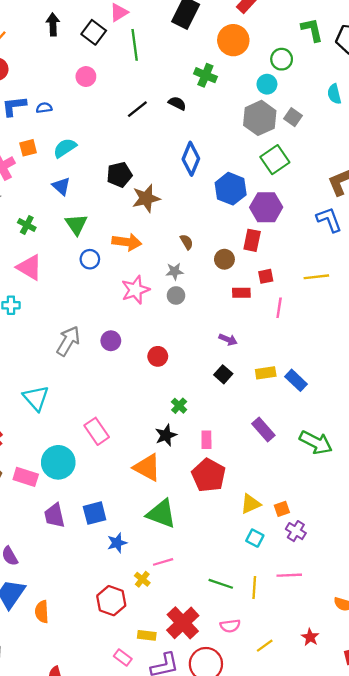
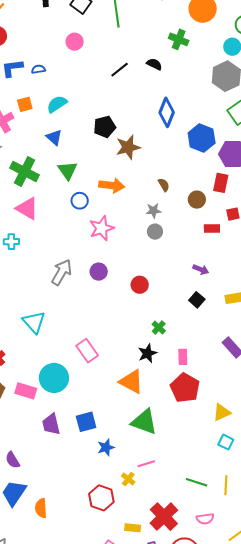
green cross: (27, 225) -> (24, 171), size x1.8
pink star: (135, 290) -> (102, 228), moved

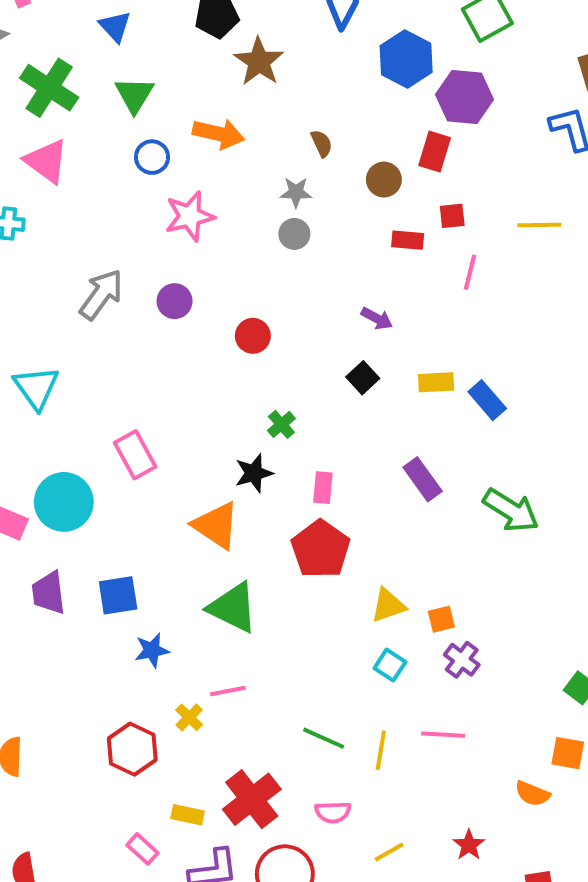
brown star: (128, 147) -> (259, 62), turned -30

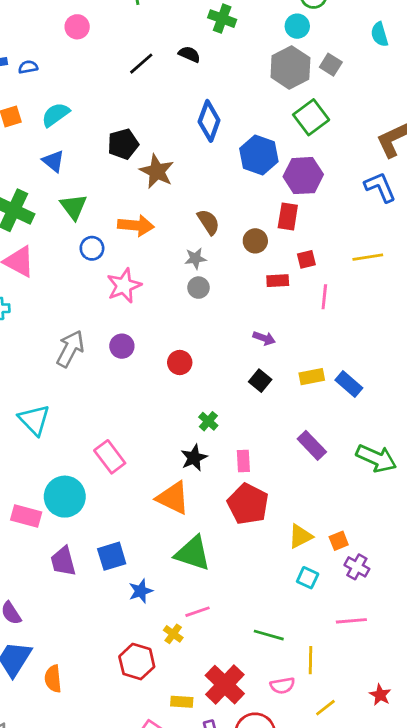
brown semicircle: (322, 143) -> (208, 222), size x1.4
yellow line: (381, 750) -> (311, 660), moved

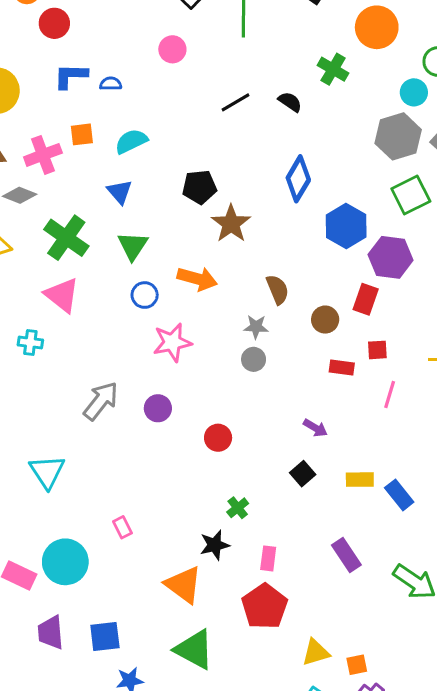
pink rectangle: (110, 457) -> (122, 527), size x0.6

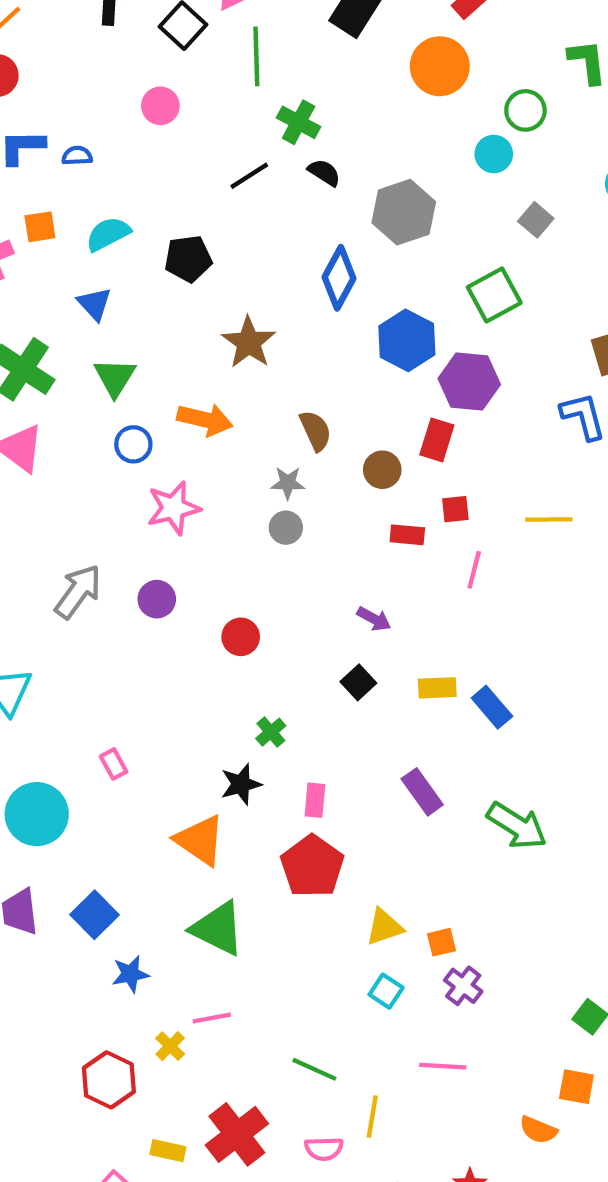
green cross: (333, 69) -> (299, 122), moved
gray hexagon: (398, 136) -> (404, 212), moved
black pentagon: (199, 187) -> (188, 259), moved
blue square: (105, 637) -> (94, 915), turned -36

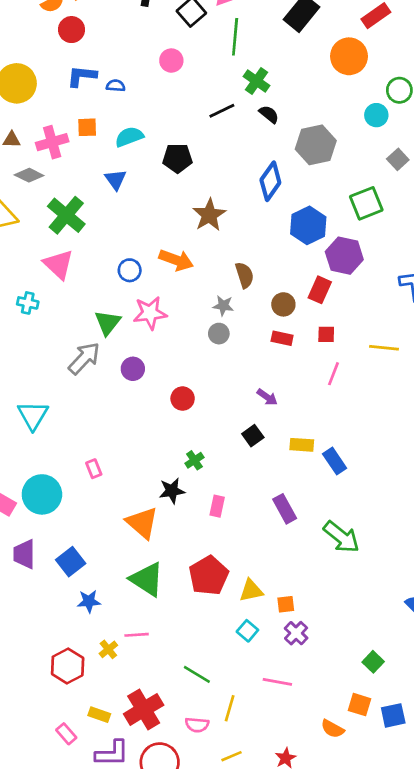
green triangle: (115, 377) -> (108, 323), moved
red rectangle: (407, 535) -> (282, 338), moved
red pentagon: (312, 866) -> (209, 576), moved

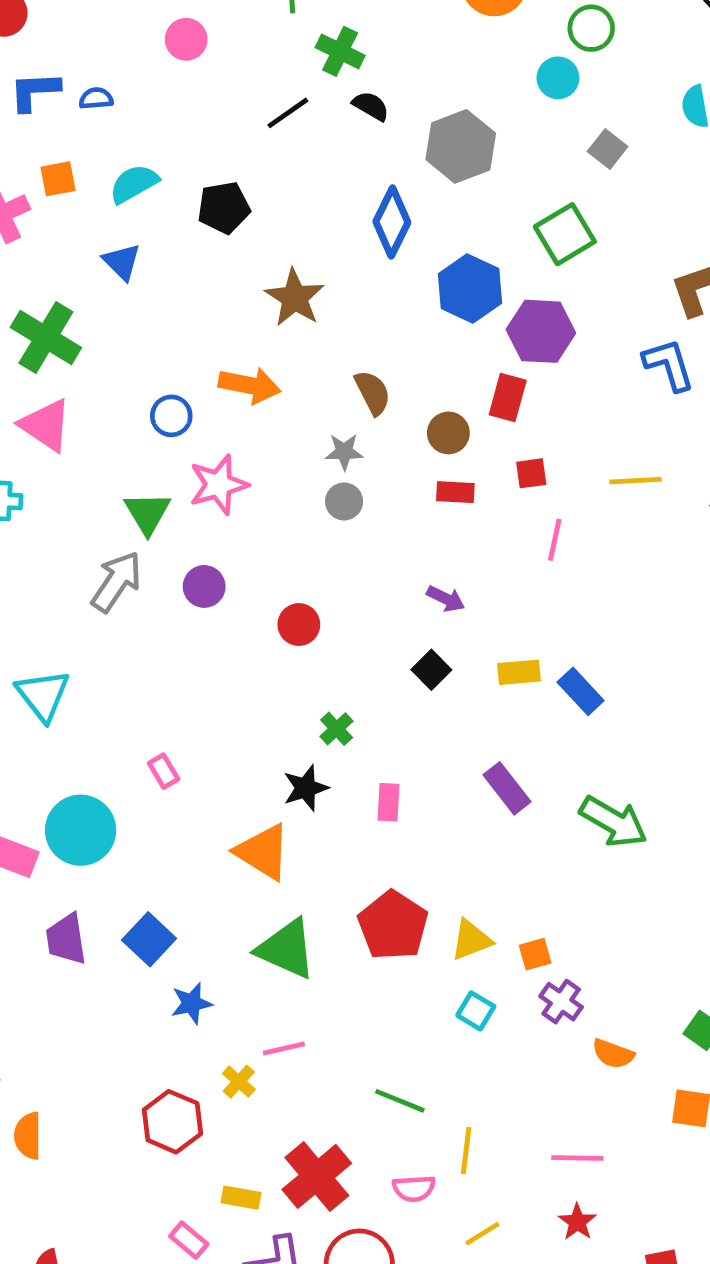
pink line: (277, 682) -> (577, 1158), moved
orange semicircle: (332, 729) -> (613, 1054), moved

